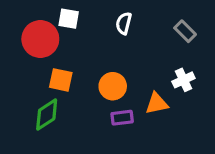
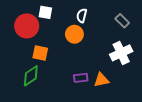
white cross: (183, 80) -> (121, 53), size x1.5
orange circle: (113, 86) -> (74, 34), moved
orange triangle: (157, 104) -> (101, 80), moved

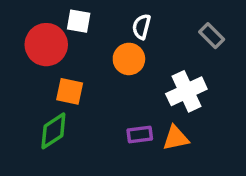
white cross: (121, 53) -> (186, 91), moved

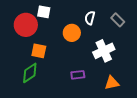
white semicircle: (142, 27) -> (90, 18), moved
orange triangle: (176, 138) -> (112, 83), moved

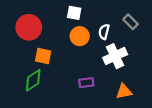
white square: (44, 12) -> (74, 13), moved
white semicircle: (90, 18) -> (104, 32), moved

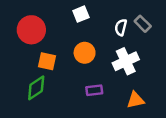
white square: (74, 13) -> (81, 14), turned -32
white semicircle: (104, 32) -> (121, 27), moved
orange circle: (80, 36) -> (85, 53), moved

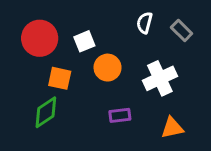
white square: (81, 14) -> (84, 41), moved
white semicircle: (121, 27) -> (145, 23), moved

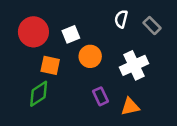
purple rectangle: (120, 115) -> (100, 96), turned 72
orange triangle: (172, 128) -> (130, 107), moved

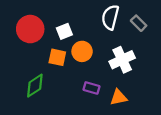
white semicircle: (121, 19) -> (110, 17), size x1.5
orange square: (50, 65) -> (57, 57), moved
purple rectangle: (100, 96) -> (91, 88), turned -49

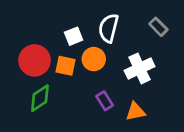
white semicircle: (110, 17) -> (109, 28), moved
red circle: (30, 29) -> (35, 60), moved
purple rectangle: (91, 88) -> (105, 101), turned 42

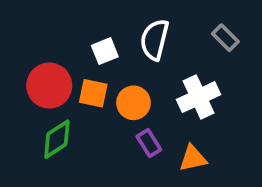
orange circle: (94, 59) -> (133, 103), moved

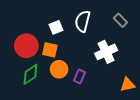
orange circle: (133, 103) -> (59, 69), moved
purple rectangle: (149, 143) -> (80, 76), turned 56
orange triangle: (193, 158) -> (128, 85), moved

